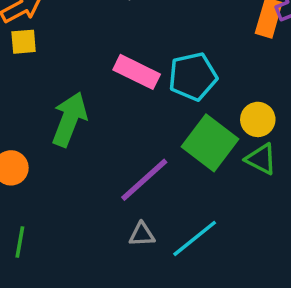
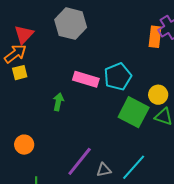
green arrow: (69, 119) -> (58, 102), moved, size x0.6
purple line: (144, 180) -> (80, 161), moved

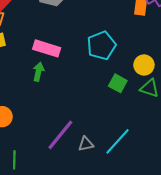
pink rectangle: (86, 79) -> (47, 48), moved
green square: (134, 112) -> (118, 83), size x0.6

